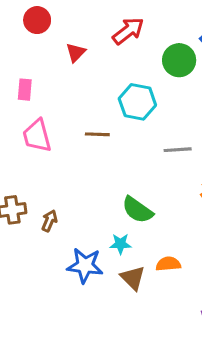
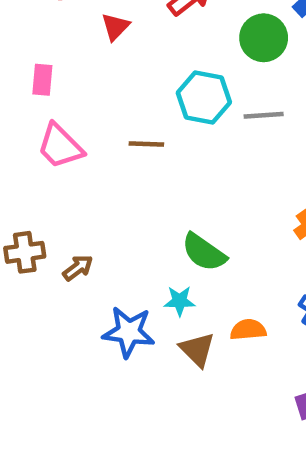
pink trapezoid: (37, 136) -> (60, 146), turned -30
gray line: (178, 150) -> (264, 115), moved
brown arrow: (49, 221) -> (78, 268), turned 30

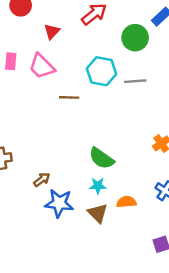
pink trapezoid: (60, 146) -> (42, 66), moved
brown arrow: (78, 268) -> (42, 180), moved
cyan star: (180, 301) -> (98, 186), moved

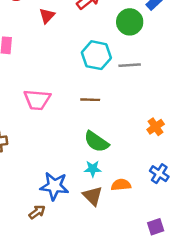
pink trapezoid: (42, 66) -> (37, 100), moved, turned -40
brown line: (69, 97) -> (90, 100), moved
brown arrow: (42, 180) -> (37, 212), moved

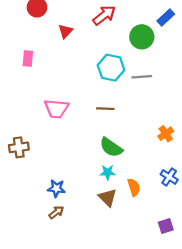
orange semicircle: (121, 185) -> (134, 187), turned 78
blue star: (54, 186) -> (56, 188), moved, size x0.7

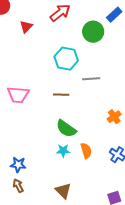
gray line: (142, 77) -> (91, 79), moved
orange semicircle: (134, 187) -> (86, 151), moved
brown triangle: (108, 197) -> (63, 191), moved
brown arrow: (56, 212) -> (18, 186), turned -80

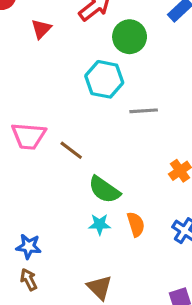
green circle: (93, 32) -> (130, 37), moved
brown line: (61, 95) -> (71, 150), moved, turned 35

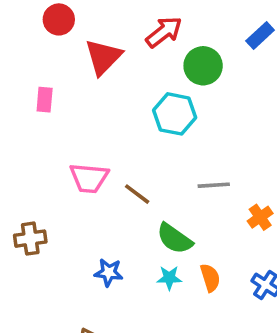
red triangle: (41, 29) -> (103, 57), size x1.6
gray line: (144, 111) -> (214, 185), moved
blue star: (29, 246) -> (109, 272), moved

